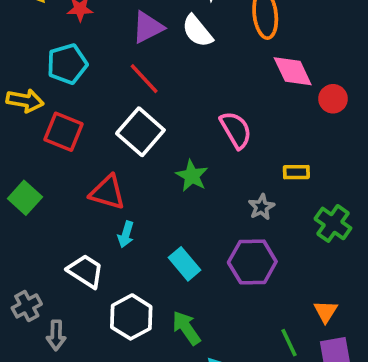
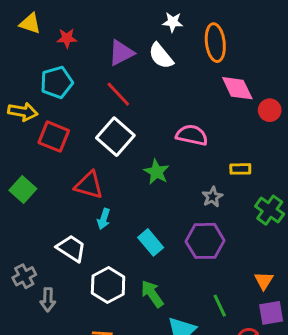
pink semicircle: (236, 130) -> (192, 135), turned -48
green line: (289, 343) -> (220, 306), moved

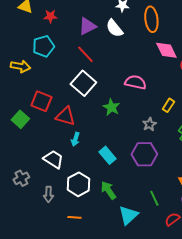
red square: (54, 137) -> (41, 101), moved
yellow rectangle: (240, 169) -> (168, 105), turned -56
gray arrow: (48, 300) -> (48, 194), moved

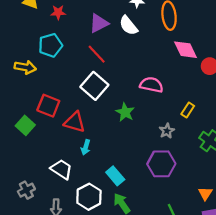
cyan rectangle: (107, 155) -> (115, 176), moved

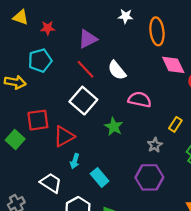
white semicircle: (128, 25) -> (117, 70), moved
red square: (48, 106) -> (38, 120), turned -30
red triangle: (75, 122) -> (64, 136), turned -45
cyan rectangle: (115, 176) -> (100, 177), moved

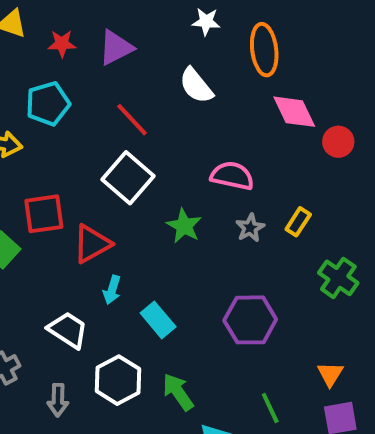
purple triangle: (88, 39) -> (116, 48), moved
white semicircle: (117, 70) -> (196, 86), moved
gray star: (155, 145) -> (250, 228), moved

